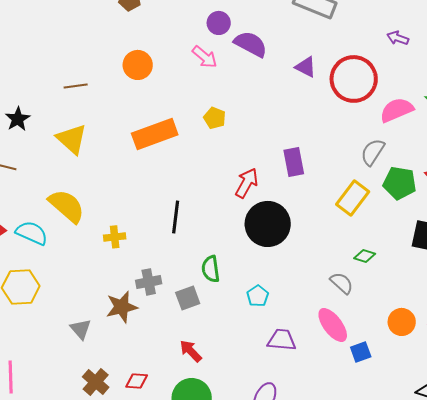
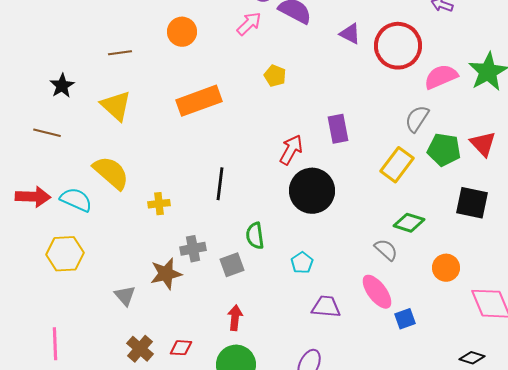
pink arrow: (205, 57) -> (249, 24), turned -84
yellow pentagon: (215, 118) -> (275, 76), moved
green diamond: (365, 256) -> (409, 223), size x1.4
orange circle: (402, 322) -> (446, 268), moved
red arrow: (191, 351) -> (235, 318), turned 50

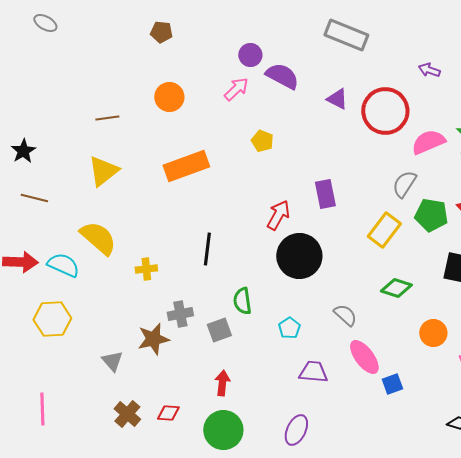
black star: (62, 86) -> (23, 151), moved
yellow triangle: (116, 106) -> (103, 171), turned 40
gray semicircle: (386, 250) -> (345, 315), moved

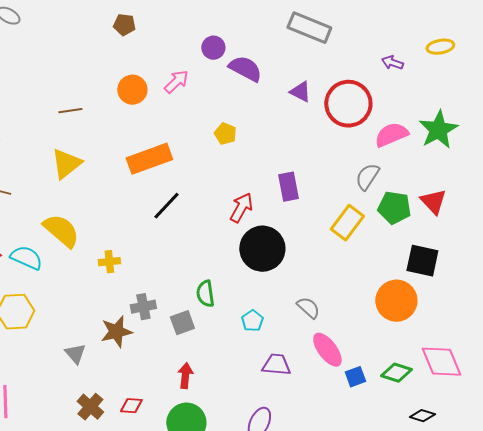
pink arrow: (236, 89) -> (176, 82), moved
black line: (207, 249) -> (166, 206), moved, turned 36
green diamond: (396, 288) -> (396, 373), moved
orange circle: (433, 333) -> (396, 301), moved, size x1.5

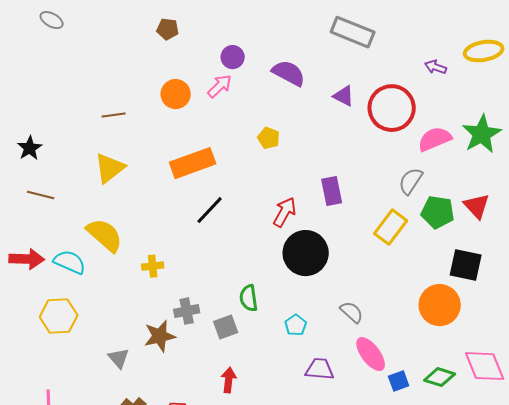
yellow ellipse: (440, 47) -> (484, 51), size x1.4
purple circle: (213, 48) -> (233, 57), moved

